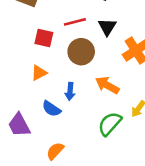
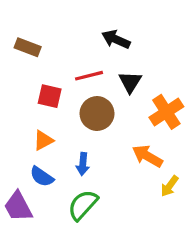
orange arrow: (107, 85) -> (147, 156), moved
blue semicircle: (51, 109) -> (42, 177), moved
green semicircle: (110, 124) -> (83, 205), moved

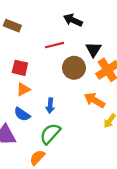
black triangle: (130, 82) -> (93, 49), moved
red square: (50, 96) -> (20, 68), moved
brown circle: (97, 114) -> (74, 68), moved

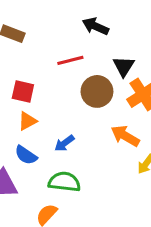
blue arrow: (50, 106) -> (64, 143), turned 48
green semicircle: (50, 134) -> (64, 182), turned 55

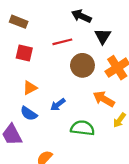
black triangle: (124, 66) -> (103, 36), moved
red square: (23, 91) -> (24, 53), moved
green semicircle: (64, 182) -> (82, 128), moved

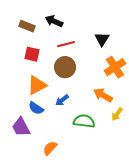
black arrow: (81, 16) -> (54, 21), moved
brown circle: (82, 65) -> (65, 67), moved
orange triangle: (30, 88) -> (37, 85), size x1.5

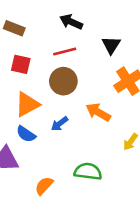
black arrow: (54, 21) -> (71, 22), moved
orange arrow: (103, 95) -> (98, 112), moved
green semicircle: (84, 121) -> (88, 171), moved

